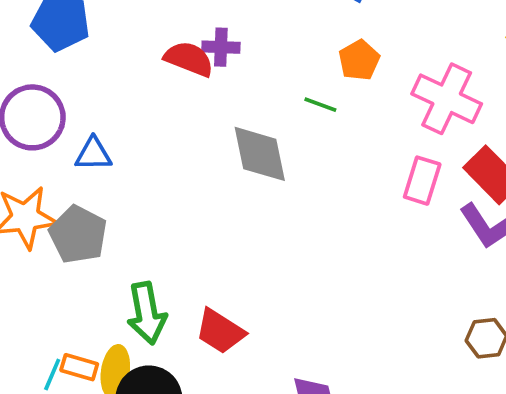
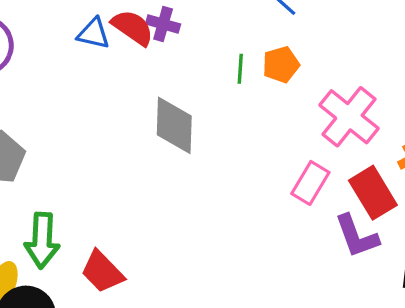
green line: (320, 105) -> (240, 69), moved, turned 60
blue triangle: (93, 154) -> (94, 34), moved

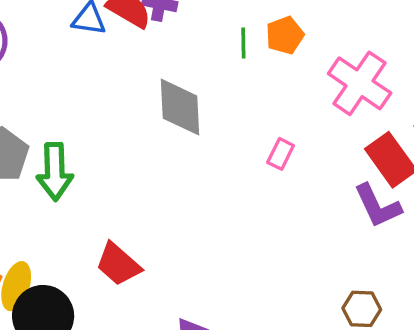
pink rectangle: (310, 183) -> (281, 154), moved, size x0.7
green arrow: (42, 240) -> (55, 172), moved

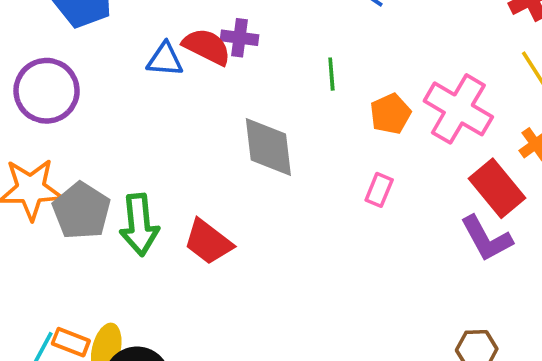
orange pentagon: (285, 35) -> (390, 114), moved
red trapezoid: (118, 264) -> (208, 242), moved

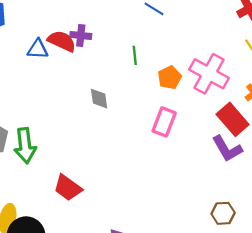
gray diamond: (268, 147) -> (99, 99), size x0.6
pink rectangle: (379, 190) -> (164, 122), size x1.5
red trapezoid: (208, 242) -> (68, 188), moved

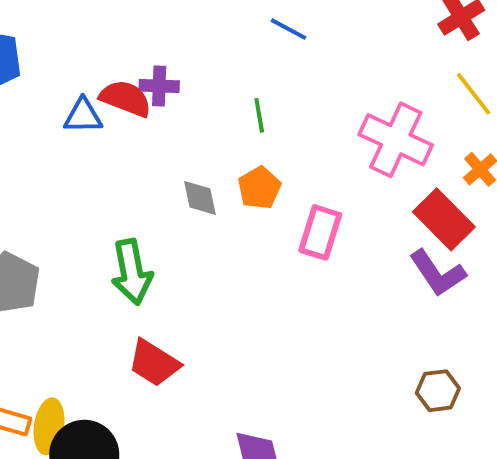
orange pentagon: (170, 78) -> (259, 188), moved
green arrow: (25, 146) -> (132, 272), moved

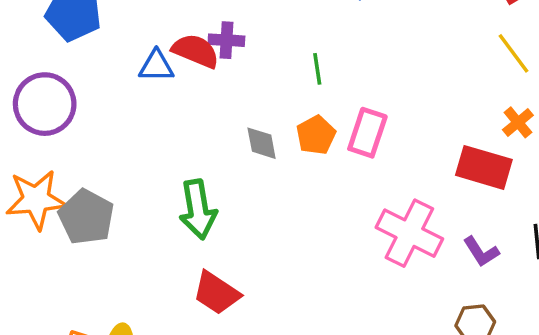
pink cross: (396, 140) -> (409, 233), moved
red rectangle: (444, 219) -> (484, 167), turned -30
pink rectangle: (320, 232) -> (367, 133), moved
purple L-shape: (438, 273) -> (481, 252), moved, size x0.7

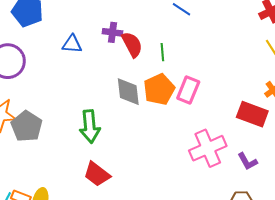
red semicircle: (196, 51) -> (132, 44), moved, turned 36
orange pentagon: (316, 135) -> (159, 89), size x1.4
gray diamond: (262, 143) -> (128, 92), size x1.4
pink cross: (409, 233) -> (208, 148), turned 36

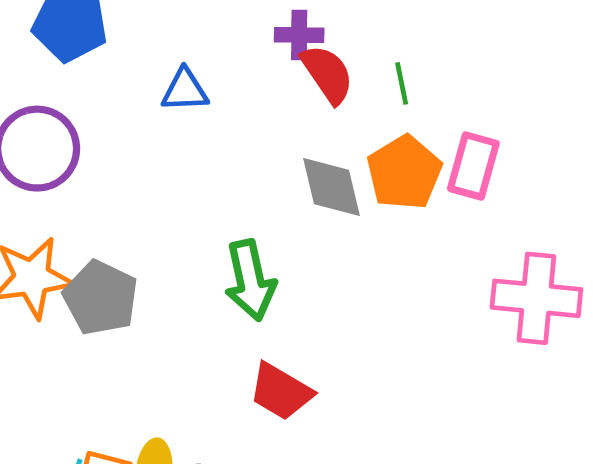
purple cross: (112, 32) -> (299, 35), moved
pink cross: (208, 148) -> (536, 298), turned 36

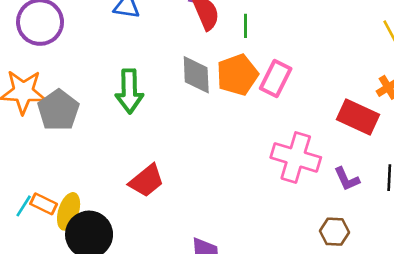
green arrow: (250, 280) -> (129, 91), moved
red trapezoid: (281, 392) -> (146, 181), turned -81

